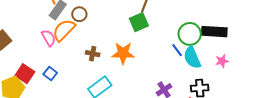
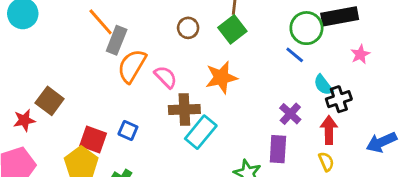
brown circle: (79, 14) -> (188, 28), moved
pink semicircle: (48, 38) -> (166, 77), moved
brown cross: (93, 54) -> (184, 109), moved, size x1.5
cyan semicircle: (192, 58) -> (323, 85), moved, size x0.7

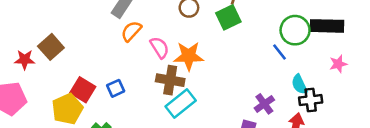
orange semicircle: (132, 66) -> (131, 31), size x0.7
orange star: (221, 77) -> (189, 56), moved
blue square: (128, 131) -> (116, 88), turned 30

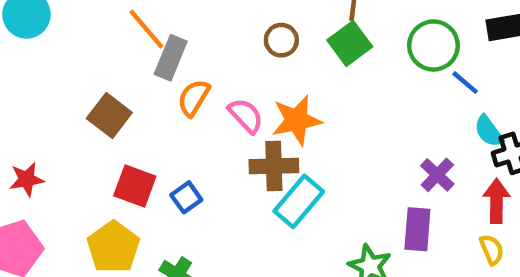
green circle: (295, 30) -> (433, 45), moved
brown square: (51, 47) -> (109, 116), moved
blue line: (279, 52) -> (465, 83), moved
red square: (83, 90) -> (135, 186), moved

